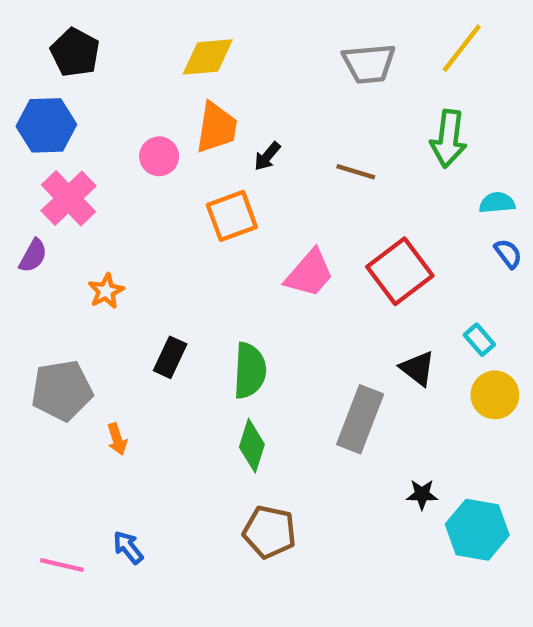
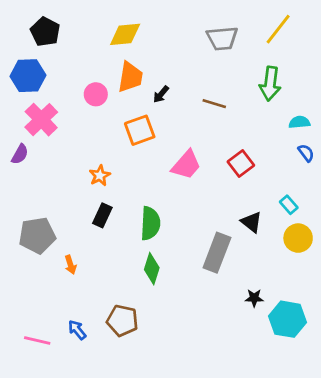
red square: (400, 271) -> (241, 164), size x0.7
orange star: (106, 291) -> (100, 175), moved
brown pentagon: (270, 532) -> (122, 321), moved

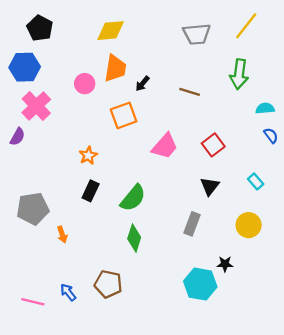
black triangle: (252, 222) -> (210, 186), moved, turned 30
green semicircle: (150, 223) -> (133, 198), turned 36
yellow circle: (298, 238) -> (249, 225), moved
gray rectangle: (217, 253) -> (192, 224), size x0.7
cyan hexagon: (287, 319) -> (200, 284), moved

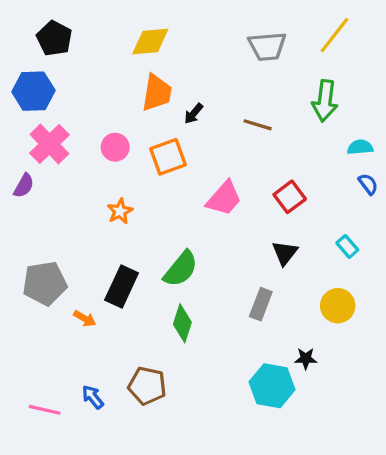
pink circle: (85, 84) -> (115, 147), moved
black rectangle: (91, 191) -> (122, 287), moved, size x1.4
orange arrow: (62, 235) -> (85, 319), turned -42

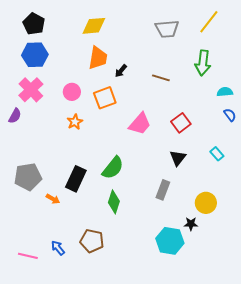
blue hexagon: (33, 91) -> (35, 55), moved
orange star: (120, 211) -> (75, 122), moved
yellow circle: (338, 306) -> (206, 203), moved

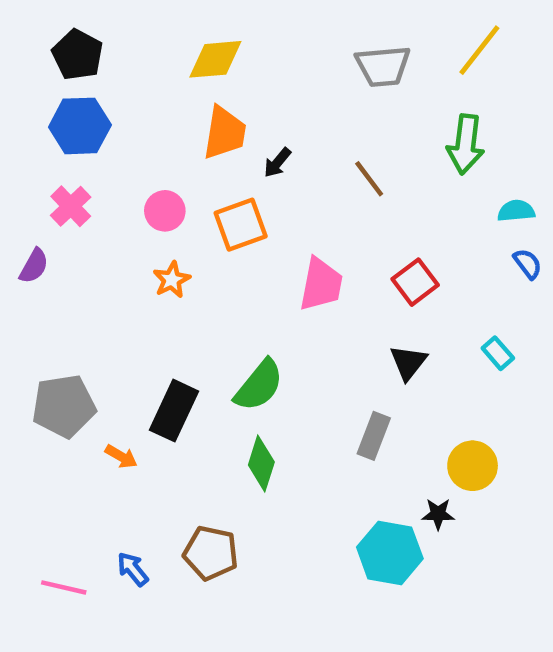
brown line: (161, 78) -> (369, 179), turned 36
pink cross: (31, 90) -> (71, 206), size x0.7
pink trapezoid: (140, 124) -> (321, 284), turned -30

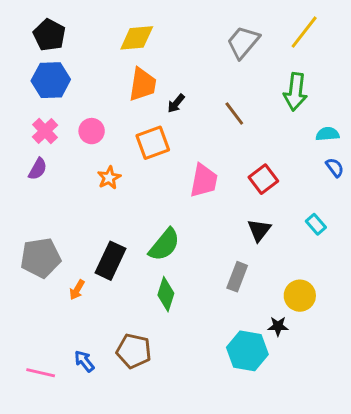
gray trapezoid: (383, 66) -> (243, 42), turned 135
pink circle: (165, 211) -> (92, 131), moved
purple semicircle: (34, 266) -> (38, 169), moved
orange arrow: (121, 457) -> (77, 290), turned 90

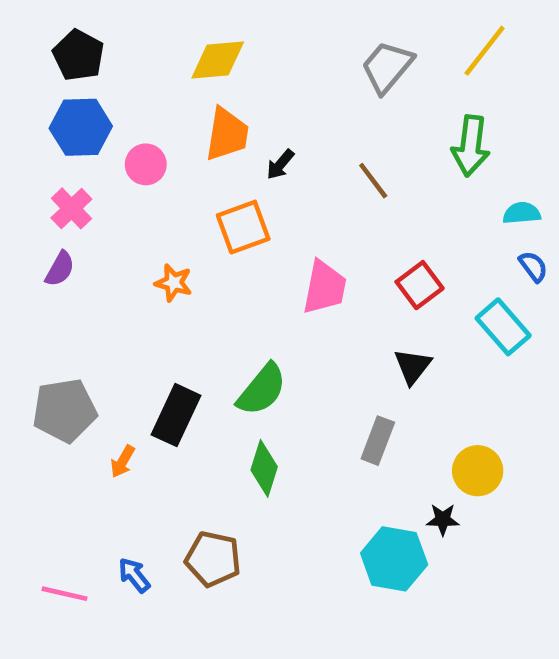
pink circle: (92, 131) -> (146, 164), moved
orange star: (109, 178) -> (174, 283), turned -30
cyan rectangle: (316, 224) -> (503, 327), moved, size x1.6

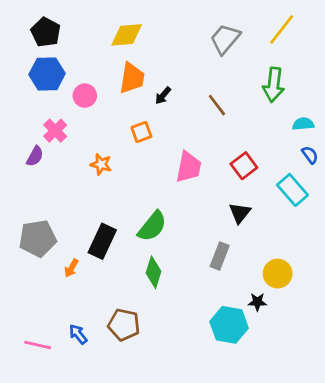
pink cross: (71, 208) -> (55, 131), moved
orange square: (243, 227) -> (141, 132), size x0.7

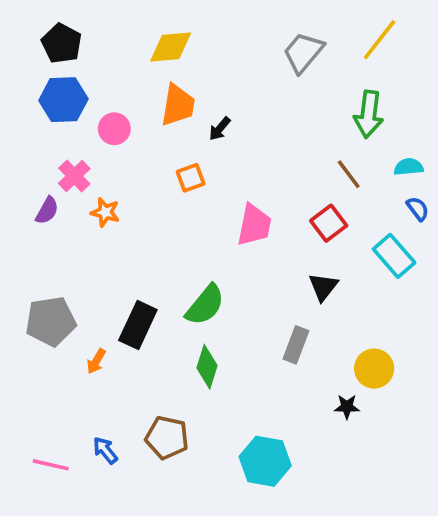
brown line: (217, 105) -> (349, 174), moved
orange star: (101, 164) -> (105, 212), moved
cyan hexagon: (229, 325) -> (265, 461), moved

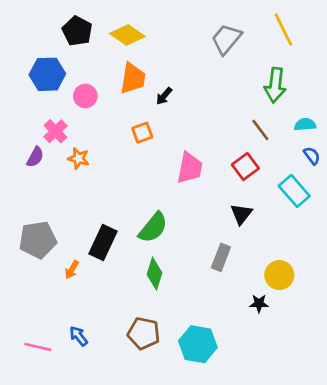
yellow line: (380, 40) -> (283, 30), turned -64
black pentagon: (62, 43) -> (77, 31), moved
yellow diamond: (171, 47) -> (127, 35), turned 40
brown pentagon: (167, 438) -> (144, 333), moved

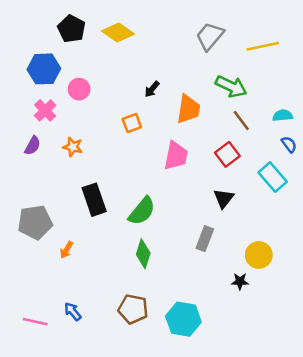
yellow line: (283, 30) -> (263, 46), moved, turned -76
orange trapezoid: (133, 78) -> (188, 109), moved
green arrow: (275, 85) -> (231, 87), moved, turned -72
pink cross: (55, 131) -> (45, 110), moved
black rectangle: (103, 242) -> (94, 200), moved, turned -44

